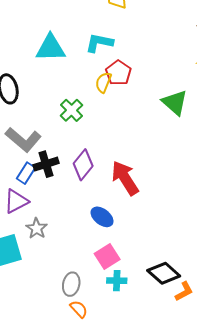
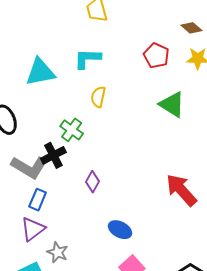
red pentagon: (118, 73) -> (156, 56), moved
black cross: (46, 164) -> (53, 155), moved
purple diamond: (83, 165) -> (92, 182), size x0.7
red arrow: (125, 178) -> (181, 190), moved

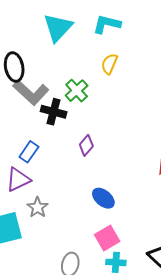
cyan triangle: (40, 72) -> (58, 28), turned -48
black cross: (53, 155) -> (54, 112), turned 30
gray L-shape: (29, 167) -> (31, 92), moved

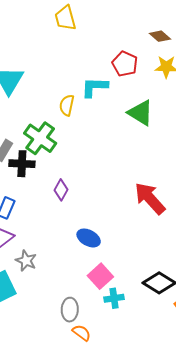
cyan L-shape: (107, 24) -> (95, 87), moved
green cross: (77, 91) -> (40, 138), size x1.4

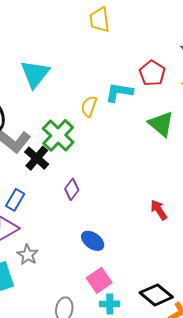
black cross: (22, 164) -> (37, 158), turned 30
red arrow: (150, 198) -> (159, 210), size x0.6

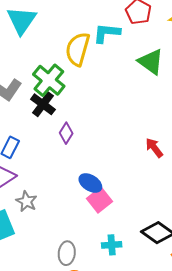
yellow semicircle: (89, 106) -> (78, 49), size x1.6
black cross: (37, 158) -> (43, 104), moved
pink square: (99, 280) -> (99, 200), moved

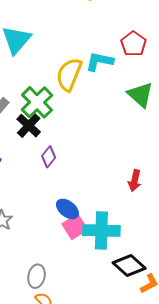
red arrow: (154, 148) -> (135, 181), turned -135
cyan cross: (112, 245) -> (101, 230), moved, size x1.8

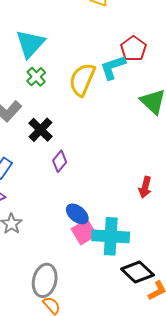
red pentagon: (133, 44) -> (133, 49), moved
cyan L-shape: (100, 61) -> (113, 67), turned -32
green cross: (37, 102) -> (36, 77), moved, size x0.6
gray ellipse: (36, 276) -> (45, 280), size x1.4

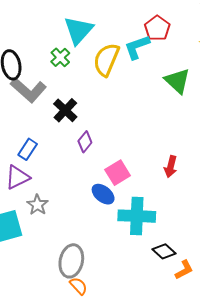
cyan triangle: (30, 44) -> (78, 30), moved
pink square: (84, 232) -> (118, 173), moved
black diamond: (137, 272) -> (164, 251), size x0.7

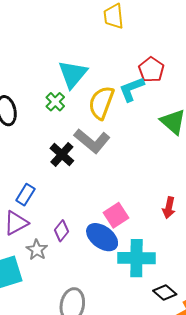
gray L-shape: (28, 90) -> (92, 141), moved
purple diamond: (85, 142) -> (61, 231), moved
blue ellipse: (103, 194) -> (102, 237), size x1.4

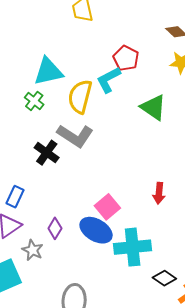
cyan triangle: (73, 74) -> (48, 72), turned 44

